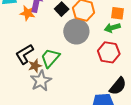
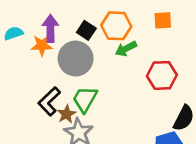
green arrow: (112, 28) -> (126, 49), moved
gray circle: (76, 31) -> (76, 59), moved

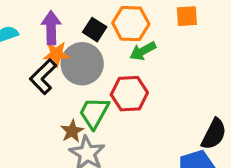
orange star: (42, 45) -> (56, 54), moved
red hexagon: (162, 75) -> (129, 94), moved
black L-shape: (49, 101) -> (43, 77), moved

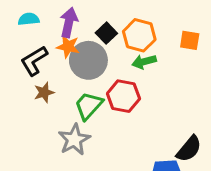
black L-shape: (43, 77) -> (34, 61), moved
brown star: (72, 131) -> (44, 92), moved

